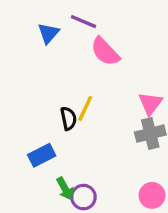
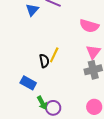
pink semicircle: (105, 52) -> (89, 26), moved, turned -30
blue rectangle: (42, 155) -> (28, 83), turned 56

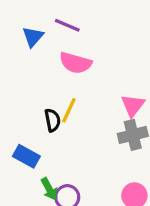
pink semicircle: (89, 26) -> (75, 63), moved

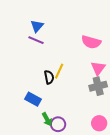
purple line: (67, 25) -> (36, 40), moved
pink semicircle: (75, 63) -> (91, 42), moved

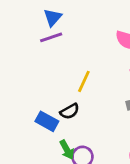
purple line: (36, 40) -> (51, 37), turned -42
black semicircle: (49, 77) -> (70, 111), moved, turned 72

